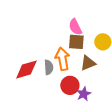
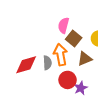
pink semicircle: (75, 27) -> (63, 25), moved, turned 42
brown square: (76, 42) -> (74, 38), turned 35

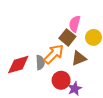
pink semicircle: (63, 25) -> (75, 24), moved
orange arrow: (60, 55) -> (54, 54), turned 55

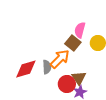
brown triangle: (79, 58) -> (79, 78), moved, turned -42

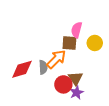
brown square: (73, 43) -> (69, 43), turned -35

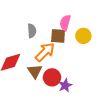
gray semicircle: (43, 67) -> (32, 31), moved
brown triangle: (76, 78) -> (35, 71), moved

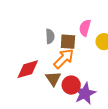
brown square: (58, 36) -> (68, 42), moved
purple star: (65, 85) -> (85, 93), size x1.5

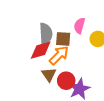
gray semicircle: (50, 36) -> (46, 34), size x1.5
red diamond: (28, 69) -> (41, 50), moved

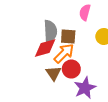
pink semicircle: (79, 26) -> (85, 12), moved
red circle: (66, 81) -> (71, 69), moved

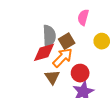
brown square: (68, 37) -> (67, 41), turned -35
red circle: (71, 69) -> (80, 73), moved

